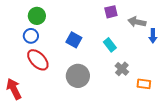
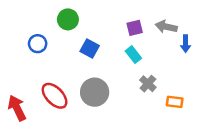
purple square: (111, 12) -> (135, 28), moved
green circle: (37, 16) -> (68, 19), moved
red ellipse: (38, 60) -> (55, 96), moved

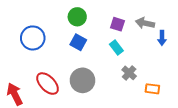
green circle: (68, 19) -> (77, 17), moved
purple square: (135, 28) -> (117, 24), turned 32
blue circle: (38, 44) -> (33, 38), size x1.5

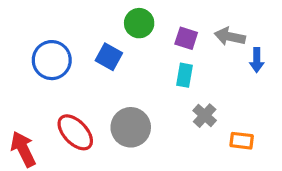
green circle: (77, 17) -> (139, 23), moved
blue square: (78, 42) -> (109, 57), moved
cyan rectangle: (116, 48) -> (184, 75), turned 48

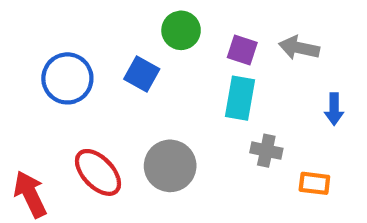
blue arrow: (257, 60) -> (334, 109), moved
cyan rectangle: (184, 75) -> (240, 98), size x1.4
gray cross: (205, 116) -> (266, 151), turned -30

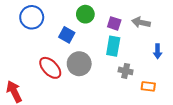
blue circle: (67, 78) -> (32, 17), moved
gray circle: (170, 166) -> (79, 64), moved
red ellipse: (98, 172) -> (50, 68), moved

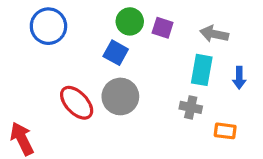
purple square: (114, 23) -> (163, 28), moved
blue square: (67, 35) -> (116, 53), moved
cyan rectangle: (113, 46) -> (202, 70), moved

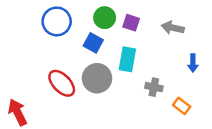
blue circle: (48, 26) -> (57, 21), moved
cyan rectangle: (202, 70) -> (127, 59), moved
orange rectangle: (225, 131) -> (182, 106), turned 30

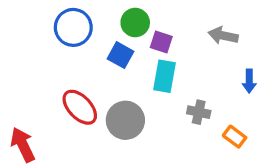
purple square: (131, 23) -> (161, 42), moved
gray circle: (97, 78) -> (125, 120), moved

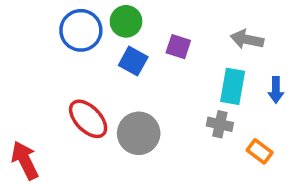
green circle: (135, 23) -> (126, 21), moved
cyan rectangle: (165, 76) -> (233, 86), moved

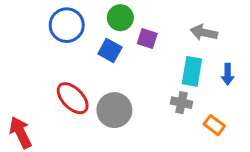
green circle: (126, 21) -> (120, 18), moved

